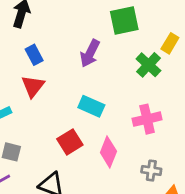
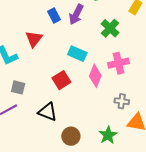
blue rectangle: (34, 55) -> (54, 16), moved
green cross: (148, 65) -> (110, 28), moved
pink diamond: (108, 152) -> (95, 76), moved

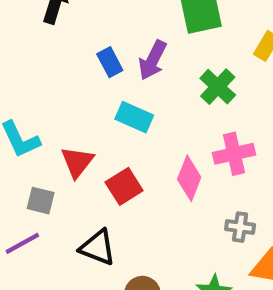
red triangle: (34, 39) -> (77, 162), moved
cyan rectangle: (77, 54) -> (134, 117), moved

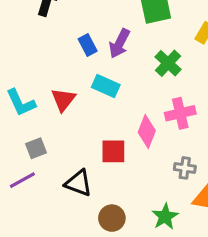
red triangle: (77, 162) -> (63, 100), moved
red square: (124, 186) -> (113, 151), moved, turned 32
gray square: (41, 201) -> (36, 148), turned -35

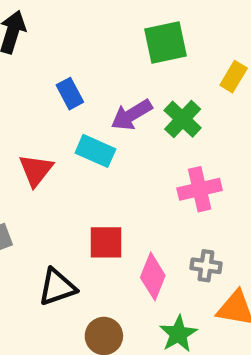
purple arrow: (119, 43) -> (132, 115), moved, turned 32
pink diamond: (147, 132) -> (153, 276), moved
black triangle: (78, 183) -> (57, 287), turned -40

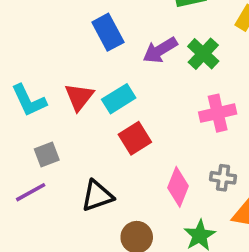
blue rectangle: (70, 94) -> (108, 32), size x1.4
cyan rectangle: (95, 151) -> (119, 99), moved, turned -56
red square: (106, 242) -> (135, 138), moved, turned -32

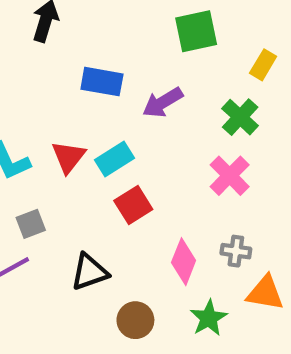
blue rectangle: (108, 32) -> (102, 82), turned -52
green cross: (203, 54) -> (240, 117), moved
pink cross: (218, 113) -> (230, 176), turned -32

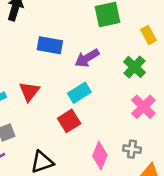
yellow rectangle: (263, 65) -> (149, 35), turned -60
cyan rectangle: (115, 159) -> (79, 93), moved
pink cross: (230, 176) -> (143, 107), moved

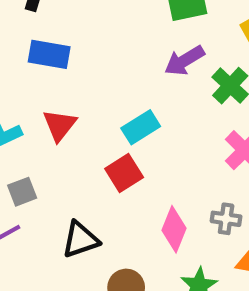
blue rectangle: (50, 45) -> (49, 54), moved
purple arrow: (87, 58) -> (184, 61), moved

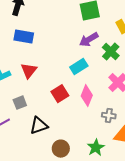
cyan rectangle: (141, 127) -> (79, 67), moved
gray square: (22, 192) -> (20, 103), moved
pink diamond: (174, 229) -> (87, 96), moved

